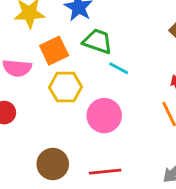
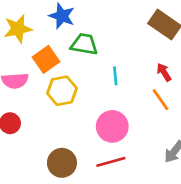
cyan line: (119, 68) -> (115, 76), moved, turned 66
pink circle: (104, 116) -> (112, 126), moved

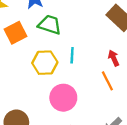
yellow hexagon: (62, 91) -> (45, 63), moved

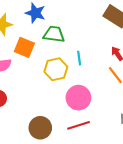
orange square: (15, 33) -> (24, 47), turned -30

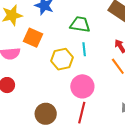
green trapezoid: (54, 34) -> (80, 24), moved
red line: (78, 125) -> (82, 113), turned -60

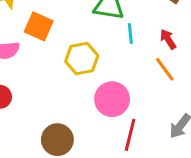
cyan line: (84, 49) -> (130, 33), moved
red line: (82, 113) -> (130, 135), moved

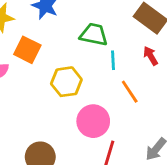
red arrow: (168, 39) -> (151, 56), moved
orange line: (165, 69) -> (130, 92), moved

